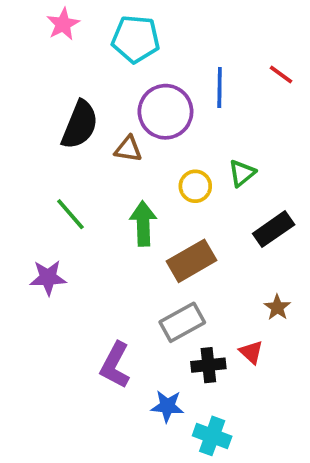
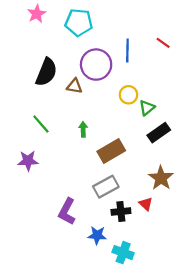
green triangle: (242, 173) -> (147, 108), moved
yellow circle: (195, 186) -> (128, 95), moved
green arrow: (143, 224) -> (83, 129), size x0.6
brown star: (277, 307) -> (161, 178), size x1.6

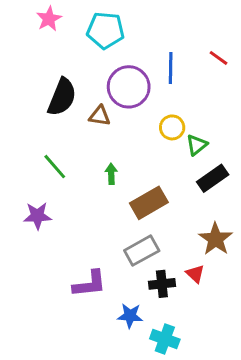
purple L-shape: (67, 212) -> (90, 284), turned -124

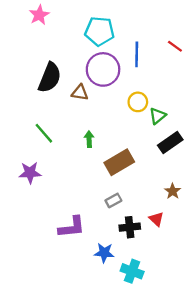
cyan pentagon: (105, 30) -> (100, 31), moved
brown star: (216, 239) -> (173, 191), size x0.6
gray rectangle: (142, 251) -> (113, 201), size x0.6

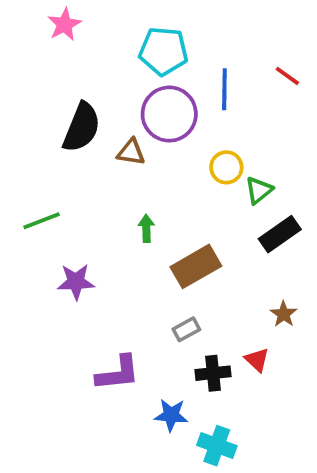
green line: (44, 133) -> (42, 221), moved, turned -70
purple star: (30, 173) -> (76, 282), moved

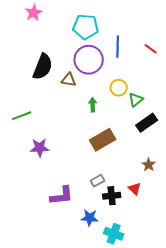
red line: (287, 76) -> (151, 49), moved
green arrow: (146, 228) -> (93, 105), moved
gray rectangle: (186, 329) -> (98, 181), moved

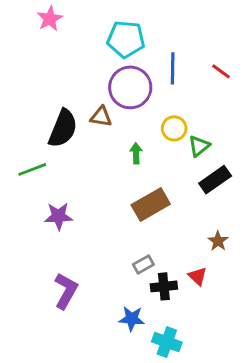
black semicircle: (43, 67) -> (63, 128), moved
purple L-shape: (62, 196) -> (66, 291), moved, turned -55

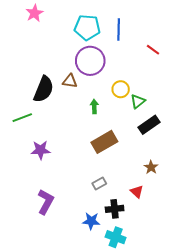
blue line: (173, 68) -> (119, 29), moved
black cross: (164, 286) -> (115, 209), moved

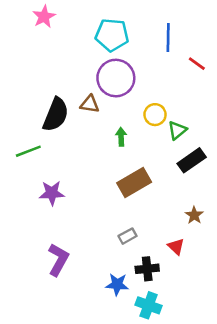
blue line: (119, 29) -> (168, 38), moved

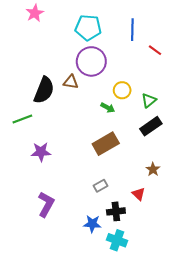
green triangle: (177, 130) -> (149, 100), moved
green arrow: (121, 137) -> (108, 108), moved, turned 120

